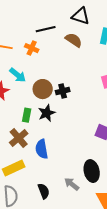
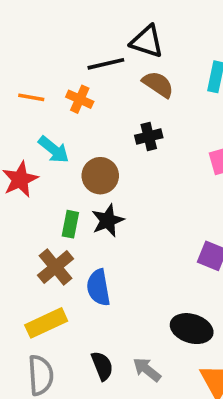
black triangle: (81, 16) -> (147, 41), moved
black cross: (63, 91) -> (149, 137), moved
black ellipse: (92, 171) -> (192, 329), turned -60
gray arrow: (72, 184) -> (147, 370), moved

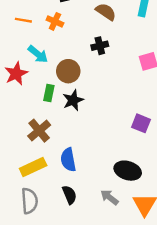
green rectangle: (70, 224) -> (49, 93), moved
blue semicircle: (98, 288) -> (68, 160), moved
gray arrow: (147, 370) -> (109, 197), moved

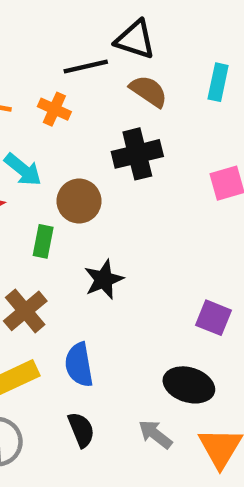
black cross: (100, 46) -> (137, 154), size x1.5
black star: (73, 100) -> (104, 280), moved
purple square: (141, 123) -> (214, 318), moved

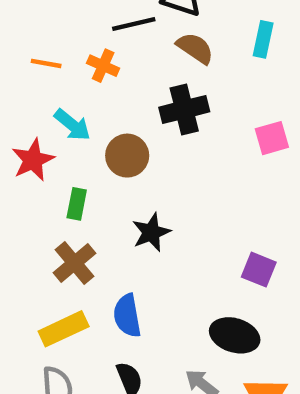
green rectangle: (43, 241) -> (77, 204), moved

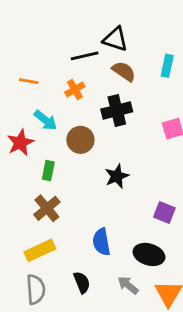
orange cross: (103, 66) -> (75, 89), moved, turned 36
black star: (151, 232) -> (117, 176), moved
blue semicircle: (127, 316) -> (101, 242), moved

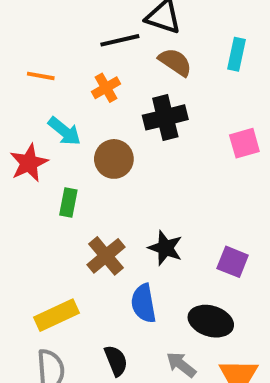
black star: (117, 176) -> (165, 248), moved, turned -30
brown cross: (47, 208) -> (106, 256), moved

